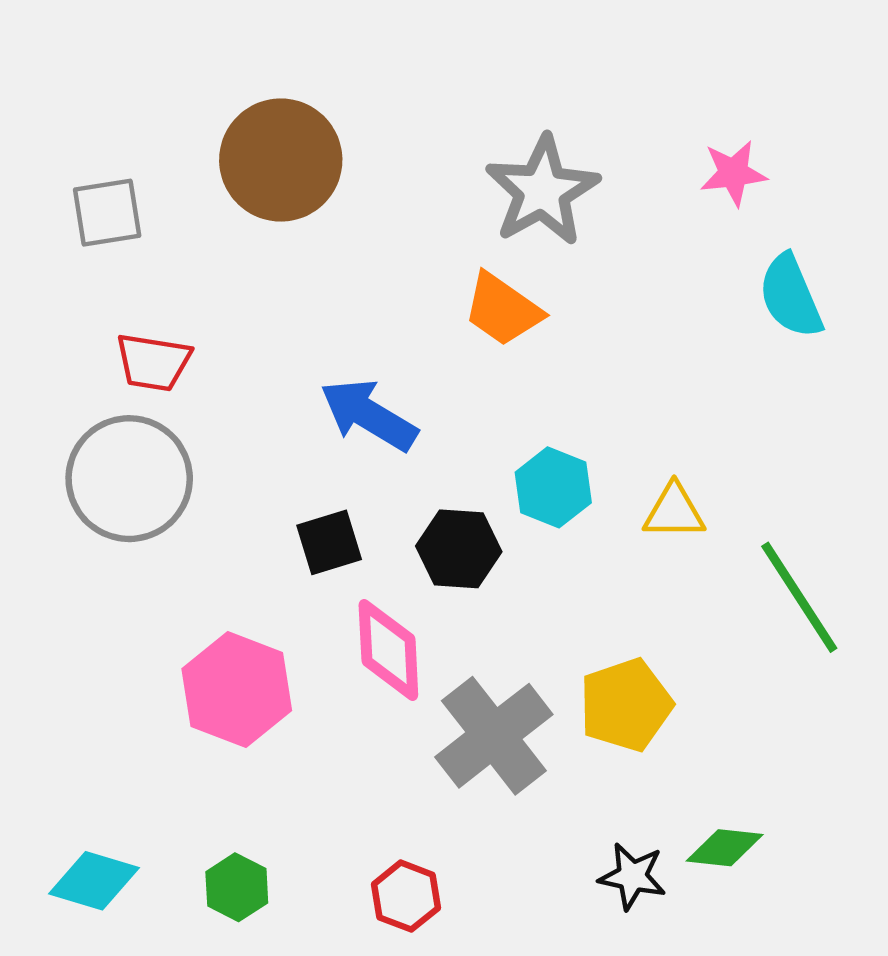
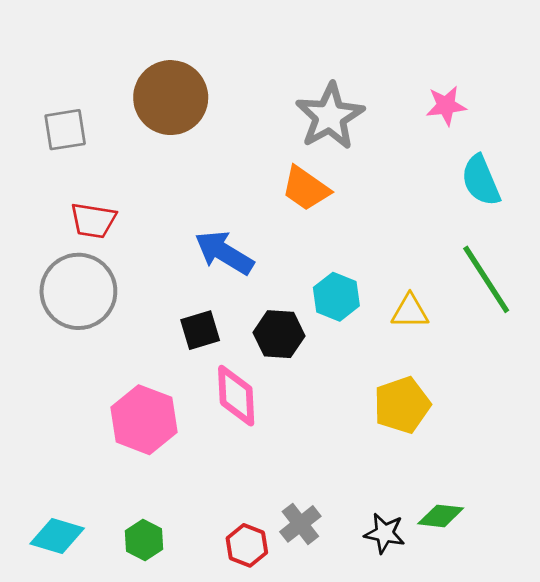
green line: (799, 597) -> (486, 279), moved
yellow pentagon: (626, 705) -> (402, 405), moved
gray cross: (494, 736) -> (300, 524), moved, size x0.6

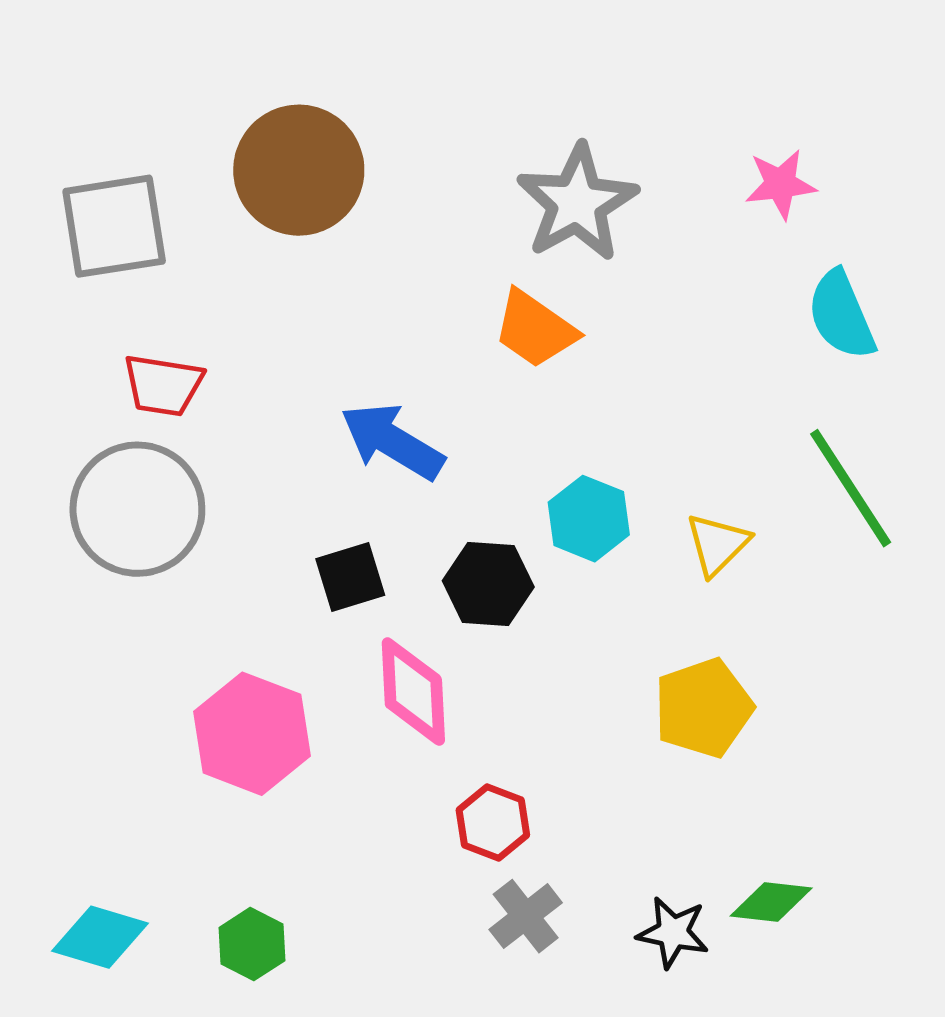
gray square: (65, 130) -> (114, 226), size x1.4
yellow triangle: (410, 311) -> (717, 544), turned -45
red hexagon: (247, 545) -> (493, 823), moved

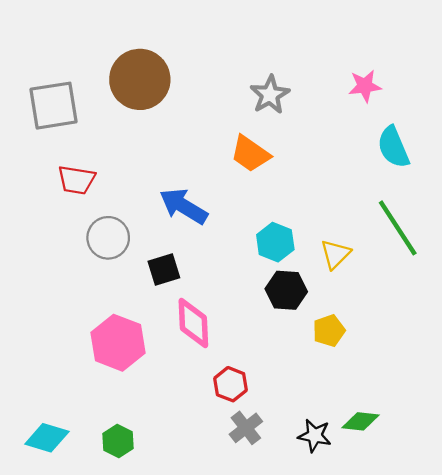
gray star: (577, 203) -> (270, 95), size x0.7
gray circle: (137, 509) -> (108, 238), moved, size x0.7
black hexagon: (488, 584) -> (286, 290), moved
yellow pentagon: (703, 708) -> (329, 331), size x0.7

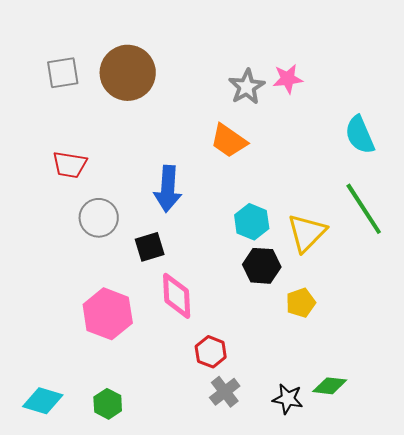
pink star: (365, 86) -> (288, 79), moved
gray square: (54, 106) -> (63, 73), moved, size x0.7
blue arrow: (184, 206) -> (168, 189), turned -117
yellow triangle: (335, 254) -> (307, 233), size x1.4

